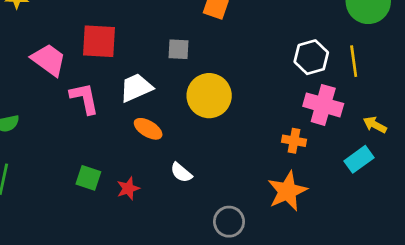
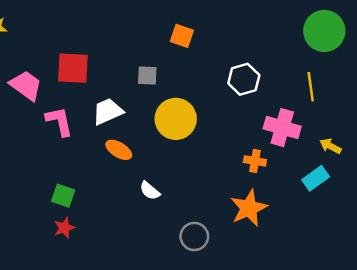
white hexagon: (311, 57) -> (244, 79), moved
red star: (128, 188) -> (64, 228), moved

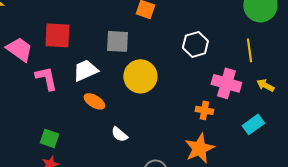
gray square: (147, 76) -> (117, 41), size x1.4
yellow arrow: (331, 146) -> (265, 85), moved

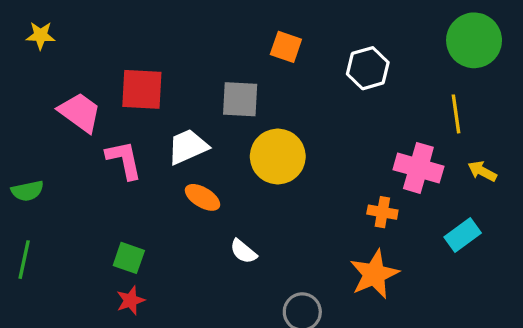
white hexagon: (195, 44) -> (368, 68), moved

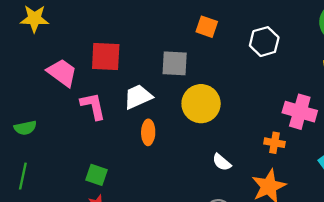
yellow star: (41, 35) -> (34, 19), size x1.4
orange ellipse: (202, 197) -> (148, 132), turned 60
white semicircle: (243, 251) -> (222, 162), moved

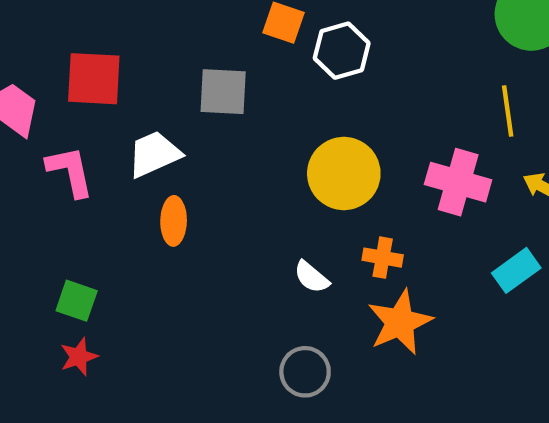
white hexagon: (264, 42) -> (342, 51), moved
yellow circle: (201, 104) -> (344, 174), moved
orange cross: (275, 143) -> (383, 258), moved

